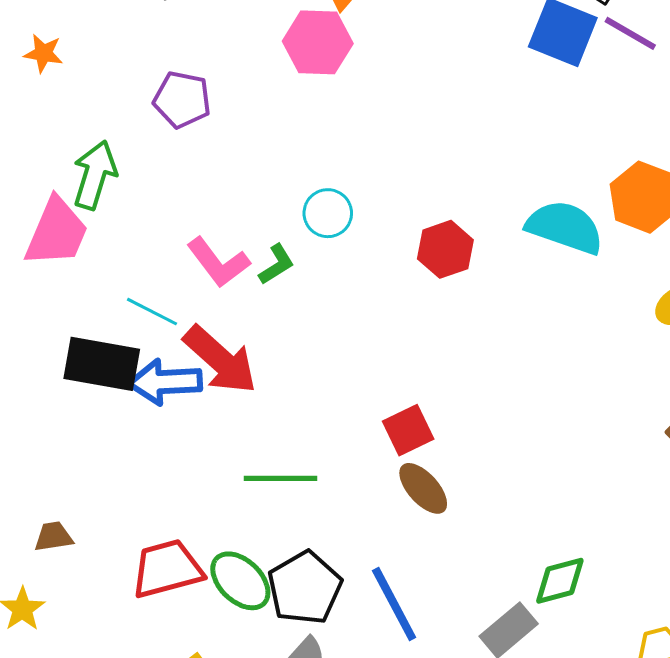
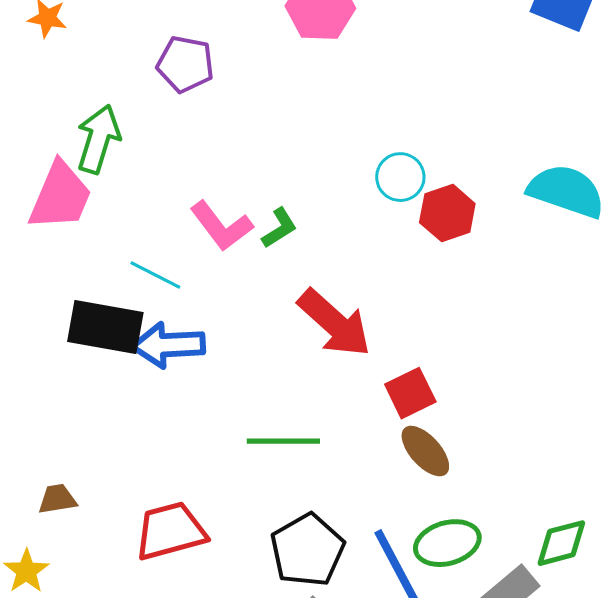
cyan circle: (328, 213) -> (400, 177), moved
red arrow: (220, 360) -> (334, 323), moved
green ellipse: (240, 581) -> (447, 543), moved, turned -60

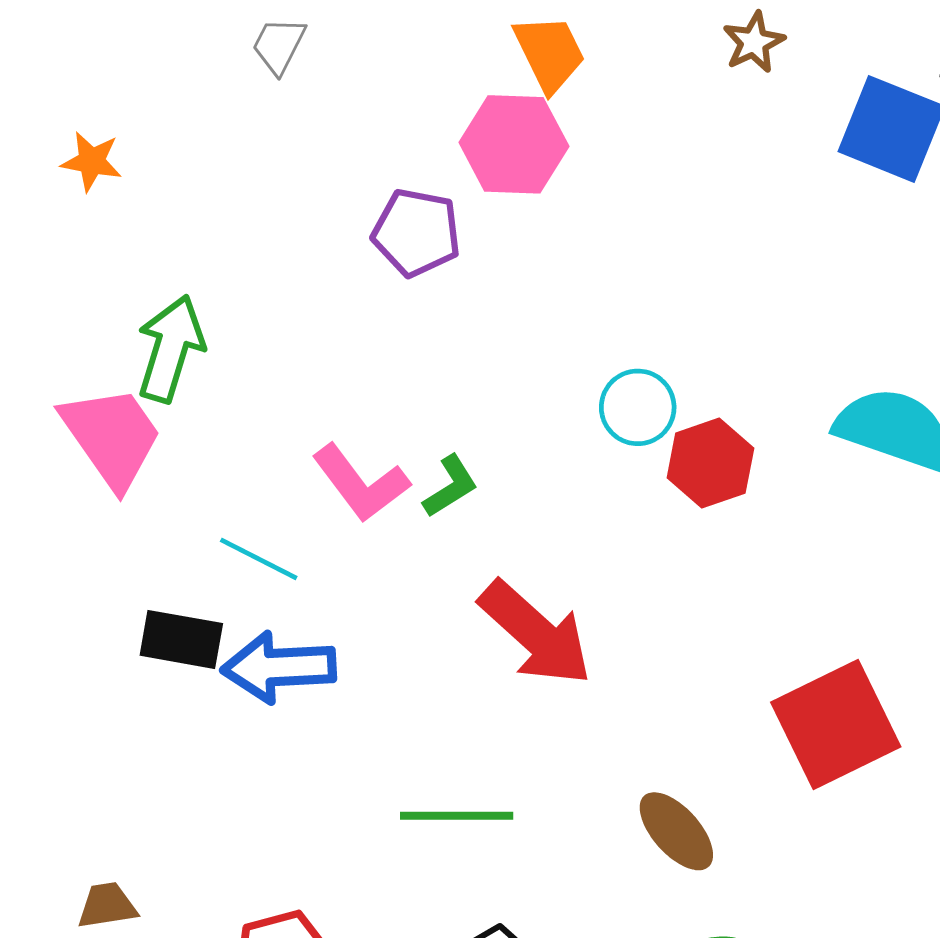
purple pentagon: (185, 64) -> (416, 233), moved
pink trapezoid: (60, 196) -> (112, 437), turned -58
black rectangle: (105, 327) -> (181, 639), size x0.7
red square: (410, 393) -> (836, 725), moved, size x1.6

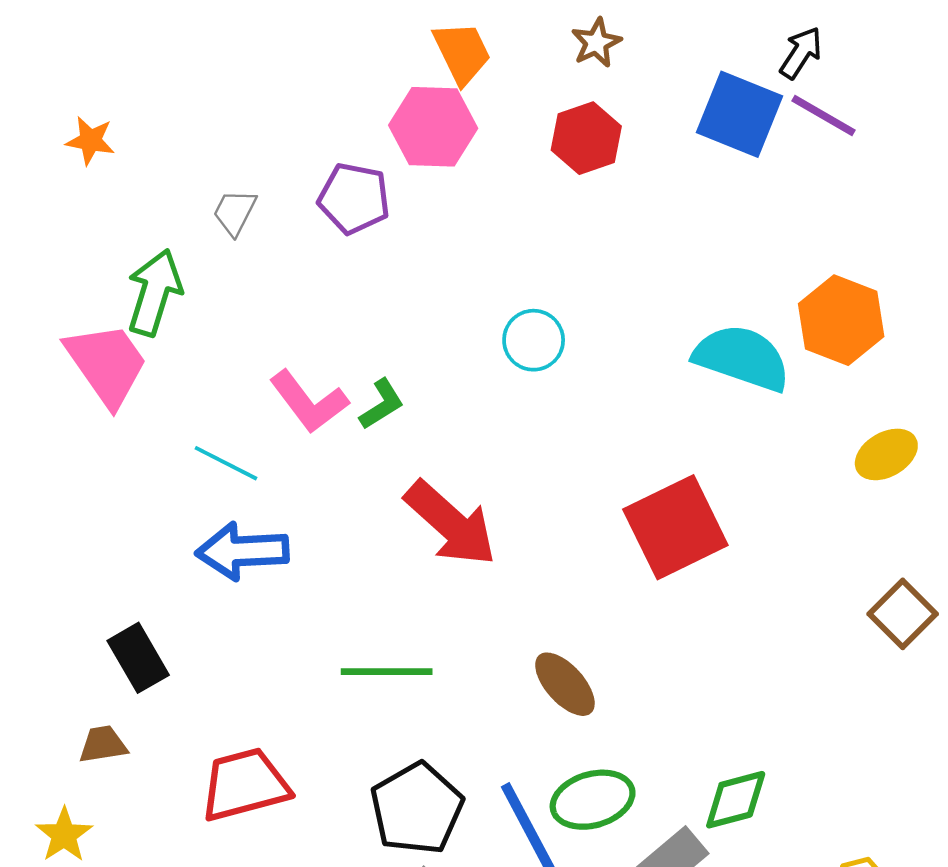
brown star: (754, 42) -> (596, 43), moved
gray trapezoid: (279, 45) -> (235, 212), moved
red hexagon: (710, 463) -> (586, 138), moved
black rectangle: (181, 639) -> (138, 658), moved, turned 50
red square: (836, 725) -> (675, 527), moved

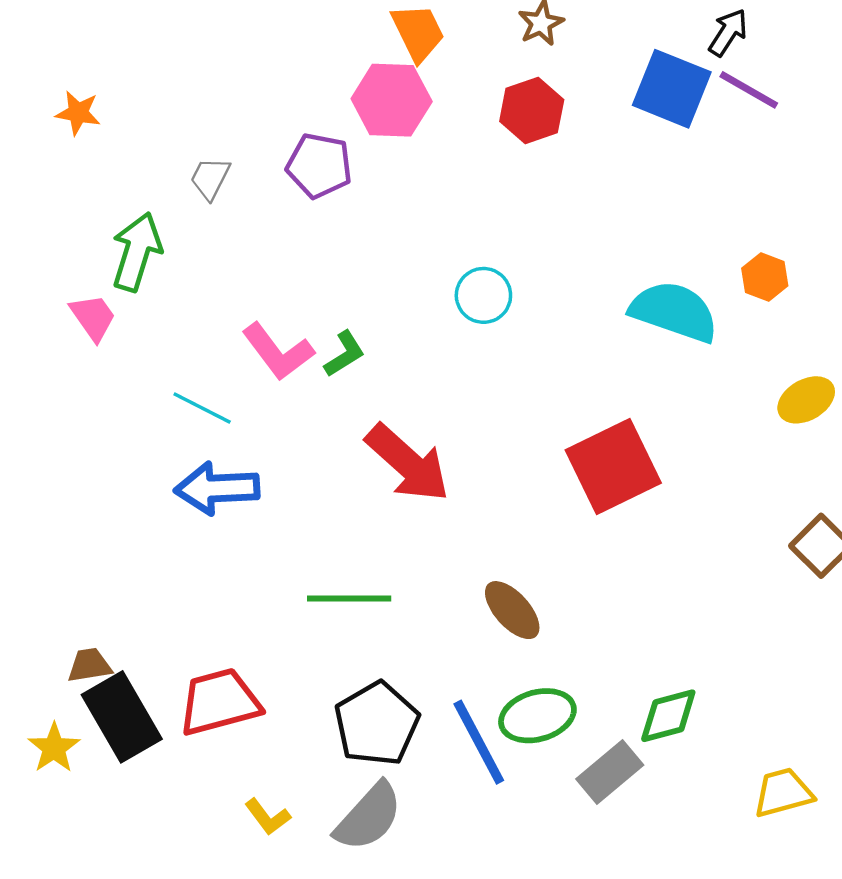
orange hexagon: (841, 320) -> (765, 277), size x0.6
pink trapezoid: (107, 364) -> (93, 317), size x0.6
black rectangle: (138, 658) -> (122, 717), moved, size x1.4

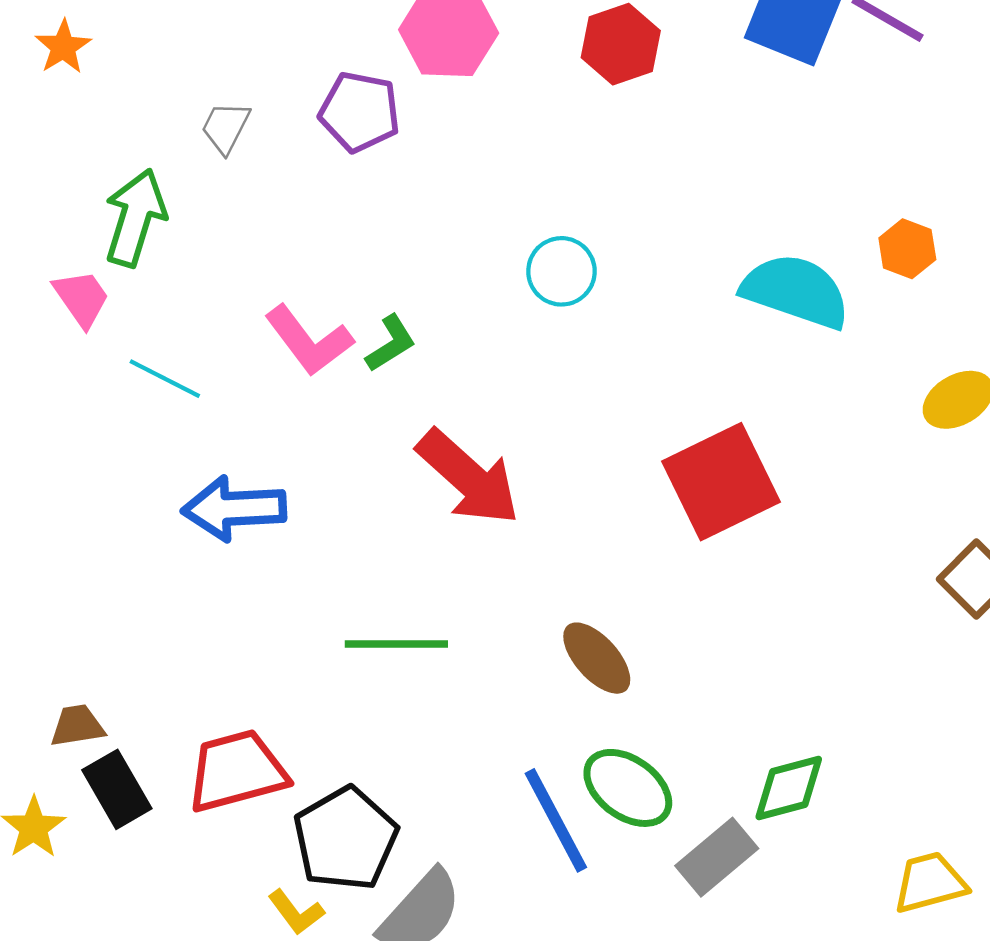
orange star: (78, 113) -> (63, 47), turned 30
cyan line: (202, 408) -> (165, 379), moved
green ellipse: (537, 716) -> (628, 788), turned 52
black rectangle: (122, 717) -> (117, 789), size x0.7
black pentagon: (377, 724) -> (346, 839), moved

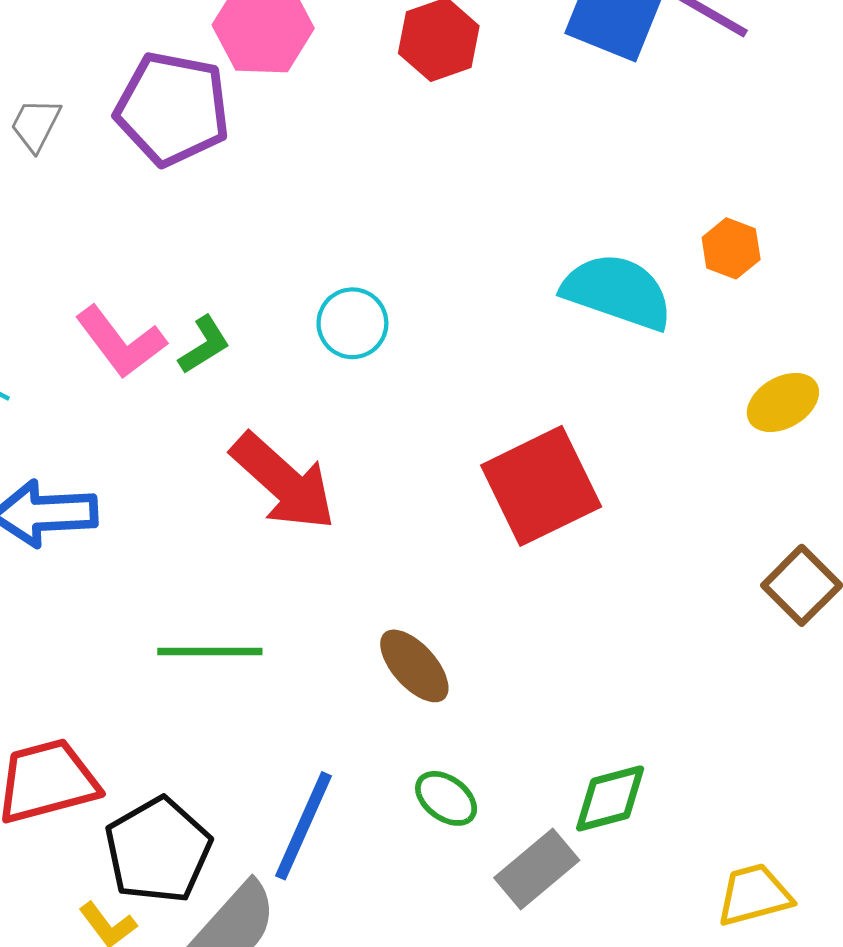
purple pentagon: (360, 112) -> (172, 109), size x1.4
cyan circle: (561, 271) -> (352, 323), moved
green ellipse: (628, 788) -> (446, 798), size x0.7
blue line: (556, 820) -> (303, 826), moved, turned 52

